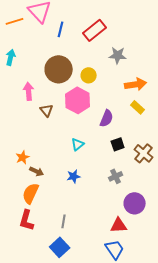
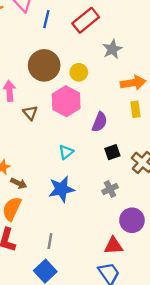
gray star: (118, 55) -> (112, 49), turned -30
yellow rectangle: (138, 107) -> (135, 109), turned 40
blue star: (74, 176) -> (61, 189), size x1.6

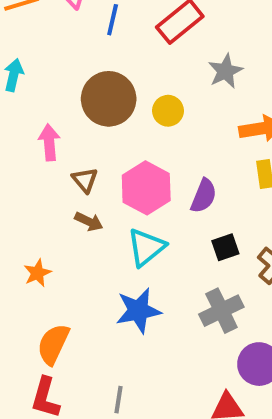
pink hexagon: (66, 101) -> (146, 188), moved
cyan triangle: (66, 152) -> (146, 247), size x1.5
brown arrow: (19, 183) -> (89, 222), moved
gray cross: (110, 189) -> (221, 311), size x1.5

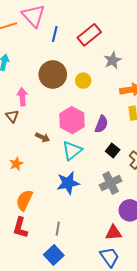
brown triangle: (85, 180) -> (12, 116), moved
black square: (225, 247) -> (113, 151), turned -32

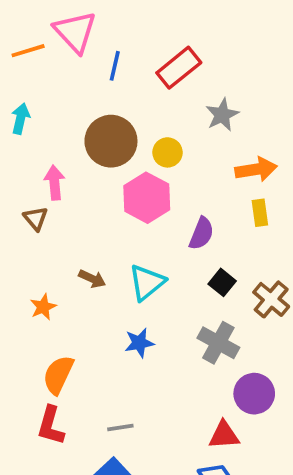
pink hexagon: (72, 120) -> (147, 198), moved
brown arrow: (43, 137) -> (92, 279), moved
blue star: (68, 183) -> (139, 343), size x0.7
gray cross: (111, 183) -> (218, 343), turned -35
gray line: (58, 229) -> (120, 428), turned 72

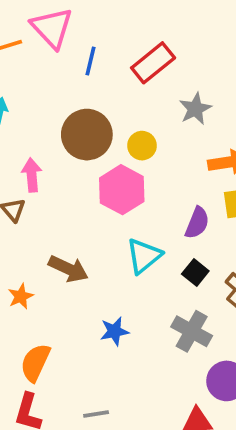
purple semicircle: (201, 233) -> (197, 223), moved
brown arrow: (92, 279) -> (68, 269), size x1.5
cyan triangle: (147, 282) -> (144, 256), moved

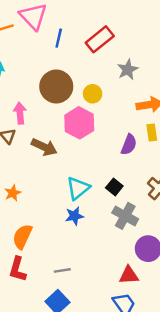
cyan triangle: (144, 256) -> (78, 188), moved
brown arrow: (68, 269) -> (44, 147), moved
black square: (195, 272) -> (114, 187), moved

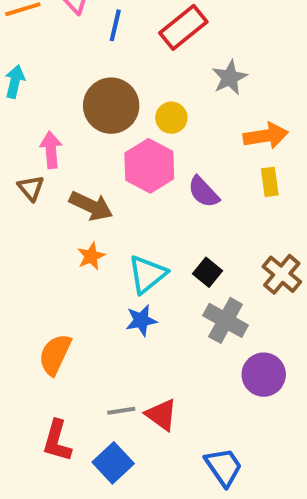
purple semicircle: (129, 145) -> (203, 192), moved, turned 115
orange star: (13, 193) -> (91, 256), moved
red L-shape: (18, 269) -> (57, 441), moved
red triangle: (129, 275) -> (161, 415), moved, turned 40

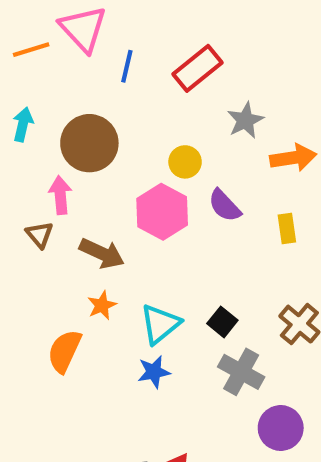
brown circle: (111, 106) -> (89, 143), moved
orange arrow: (266, 136) -> (293, 158), moved
purple semicircle: (203, 192) -> (225, 206), moved
orange semicircle: (55, 355) -> (64, 351), moved

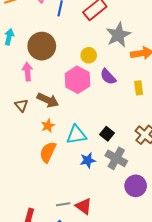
gray star: (245, 120) -> (118, 35), size x1.4
brown triangle: (40, 235) -> (21, 105), moved
cyan triangle: (160, 324) -> (76, 135), turned 30
orange semicircle: (64, 351) -> (48, 152), moved
blue star: (154, 372) -> (88, 160), moved

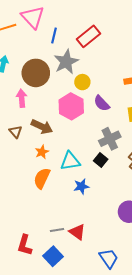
gray star: (118, 35) -> (66, 62), moved
gray cross: (116, 158) -> (110, 139), moved, turned 35

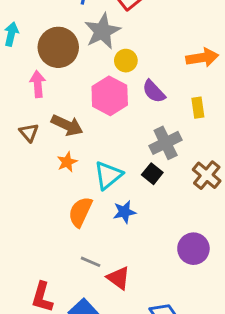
cyan triangle: (70, 161) -> (108, 175), turned -30
orange semicircle: (42, 178) -> (80, 212), moved
gray line: (57, 230) -> (91, 262), moved, turned 32

